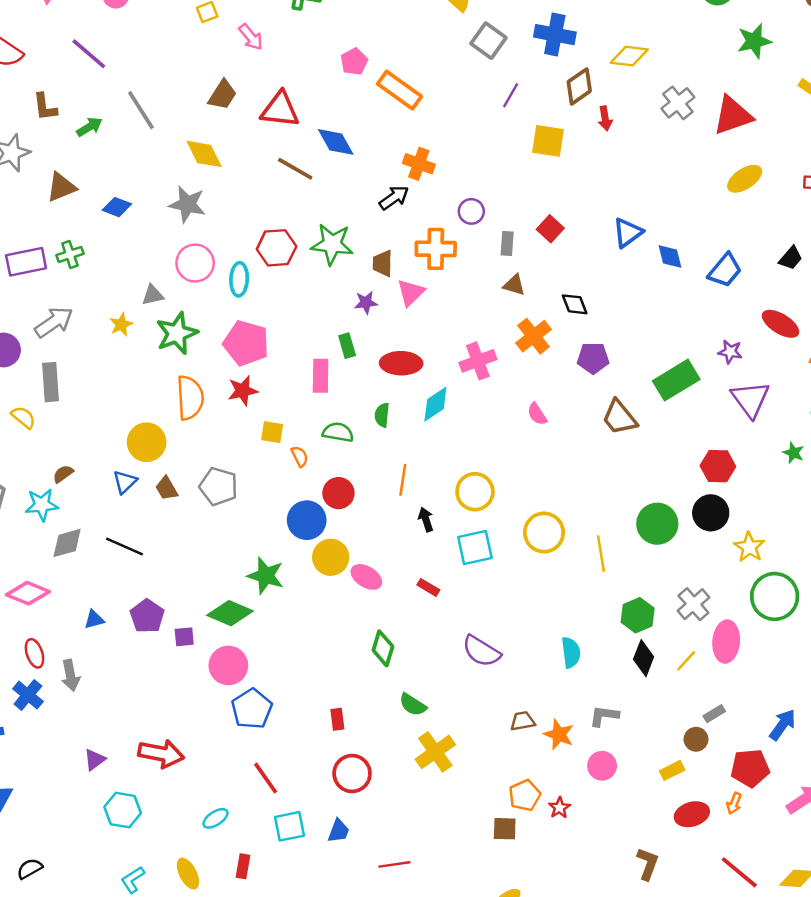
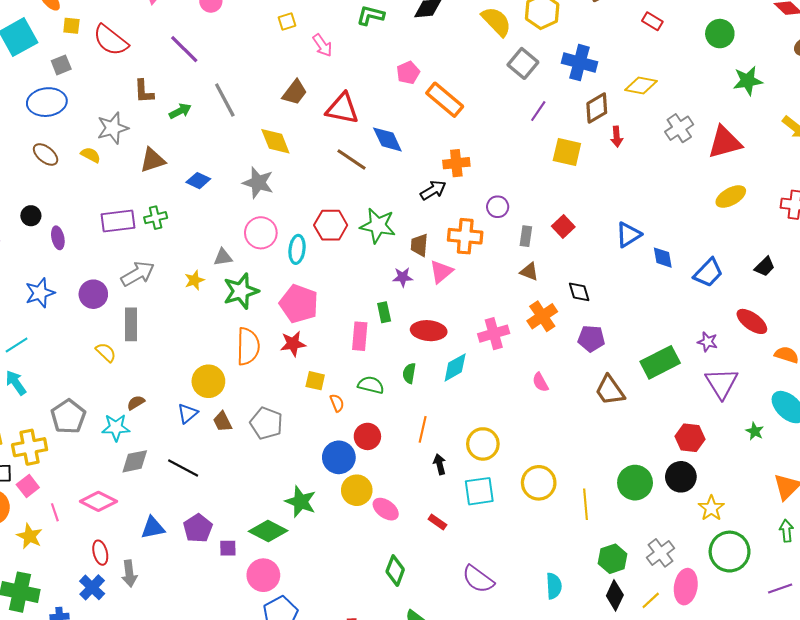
orange cross: (419, 164) -> (456, 163), turned -30
blue triangle: (94, 619) -> (153, 528), size x1.4

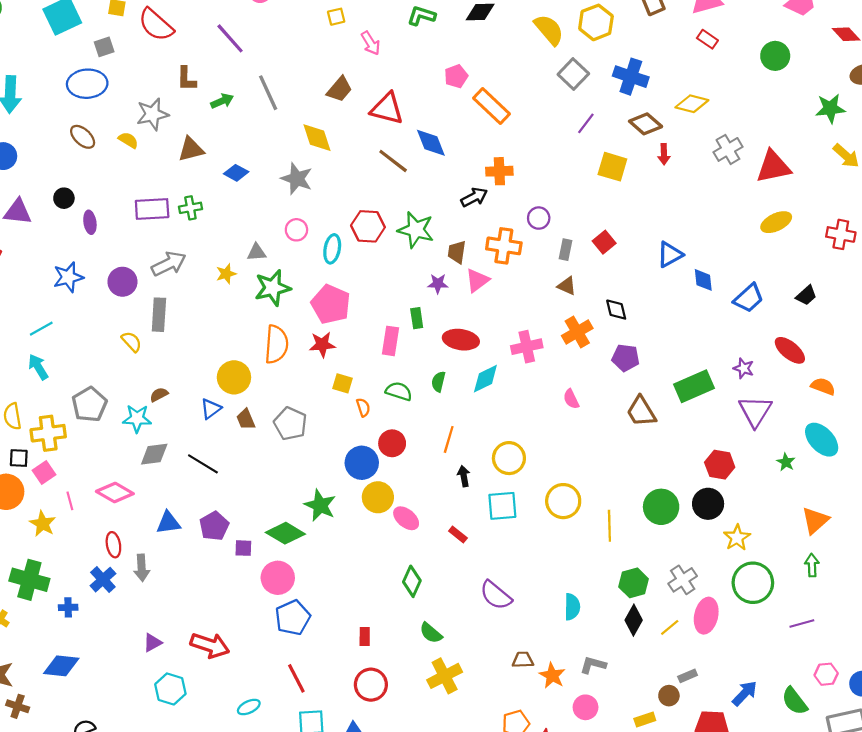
green star: (748, 81) -> (830, 108), moved
brown diamond: (597, 108) -> (646, 124), turned 68
pink circle: (261, 233) -> (296, 230), size x0.7

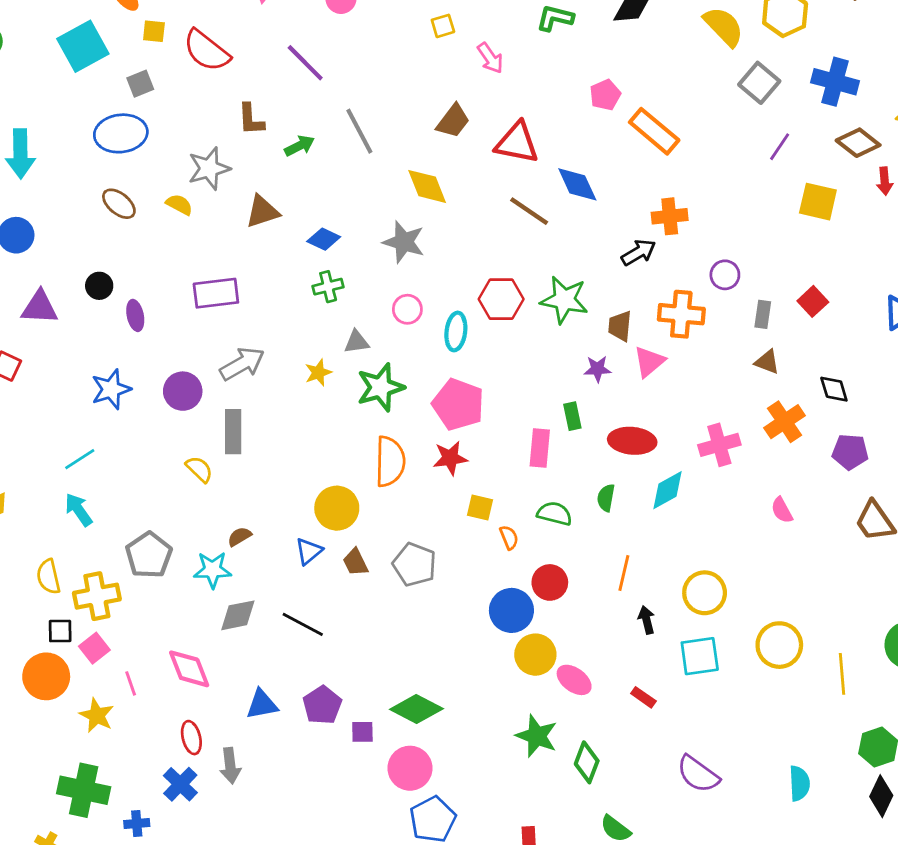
green cross: (190, 208) -> (328, 287), moved
pink diamond: (115, 493) -> (189, 669), turned 42
green star: (320, 505) -> (537, 736), moved

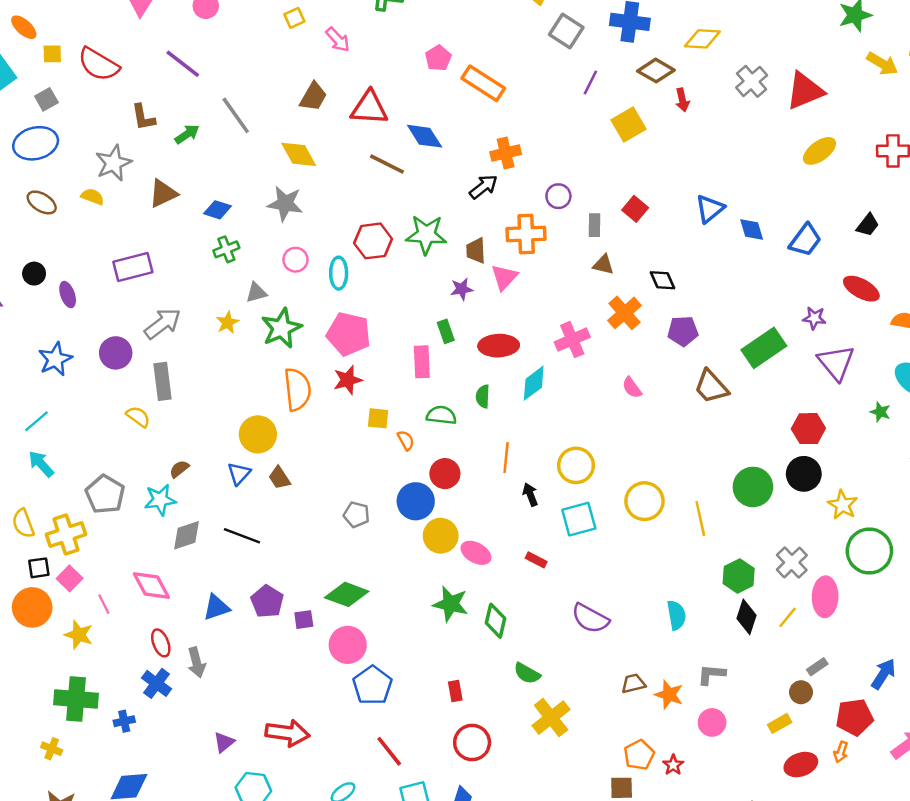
yellow square: (818, 202) -> (629, 124), turned -36
gray pentagon: (414, 565) -> (356, 515), moved, size x0.7

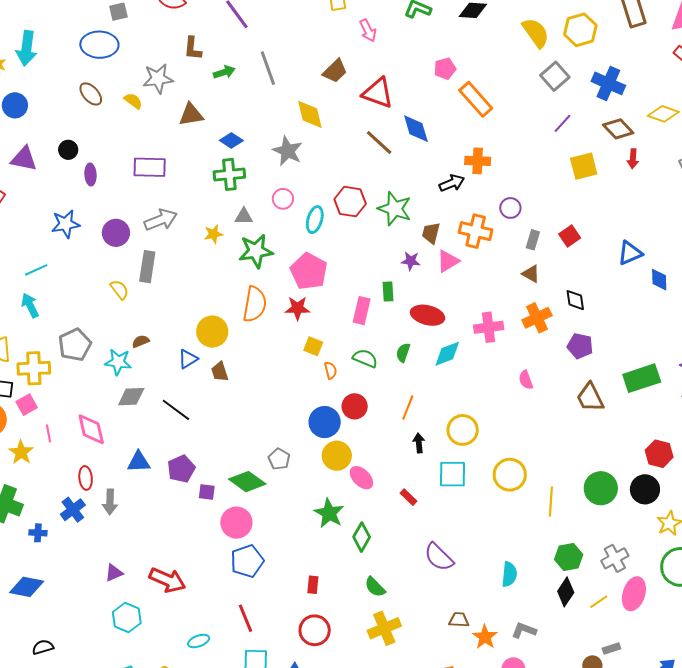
green cross: (226, 249) -> (229, 174), size x1.4
gray pentagon: (356, 515) -> (279, 459), moved

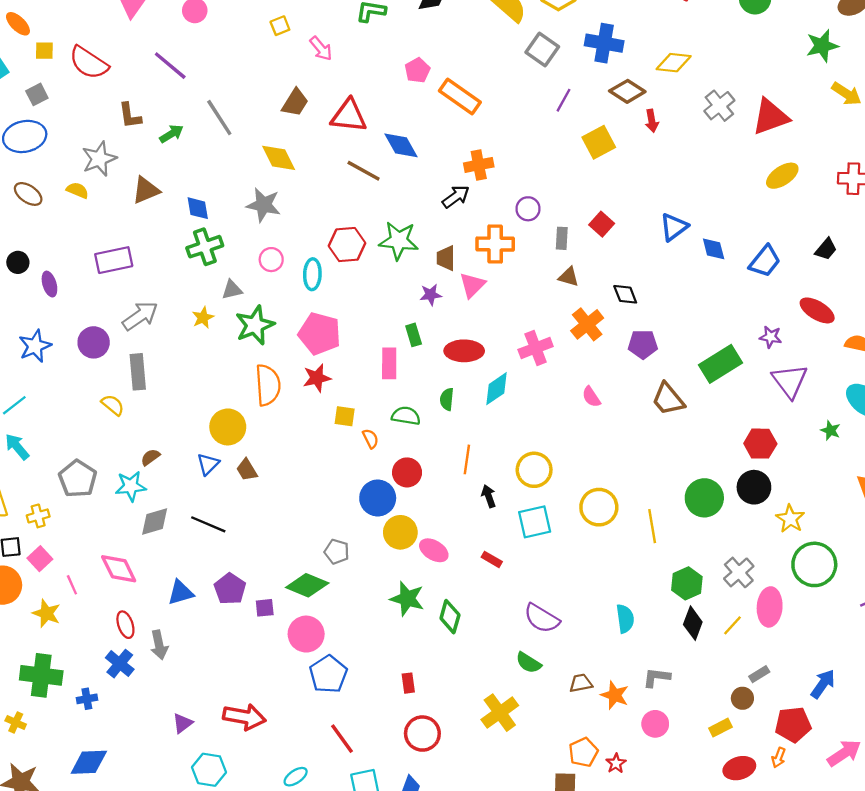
blue diamond: (231, 140) -> (198, 208), turned 60
yellow cross: (34, 368) -> (38, 516), size x0.6
green semicircle: (375, 587) -> (529, 663), moved

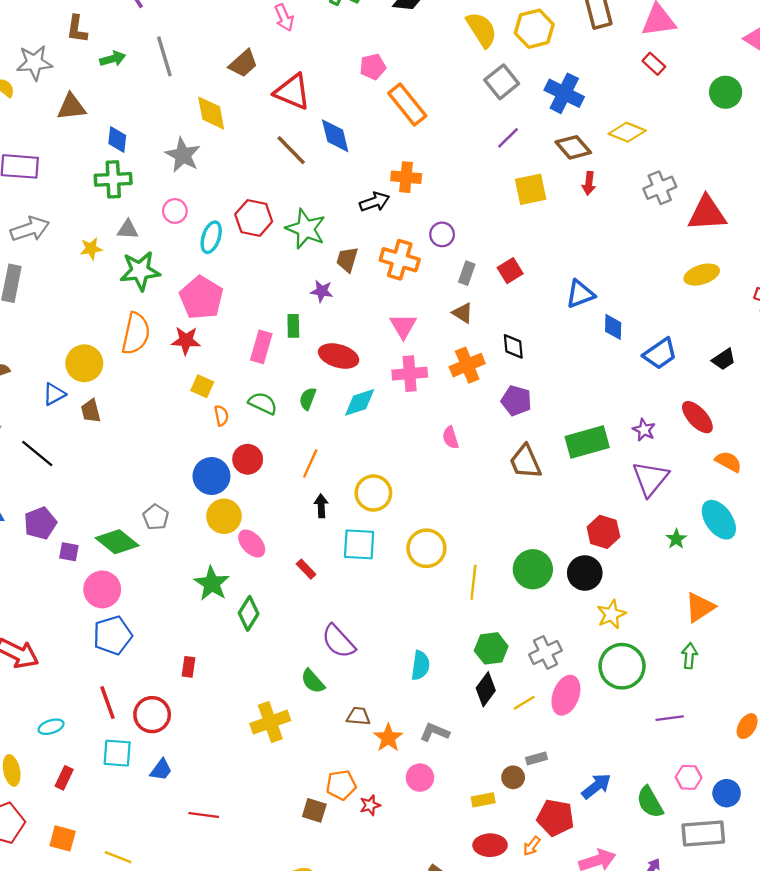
pink triangle: (472, 285) -> (403, 326), moved, turned -32
red circle: (422, 734) -> (152, 715), moved

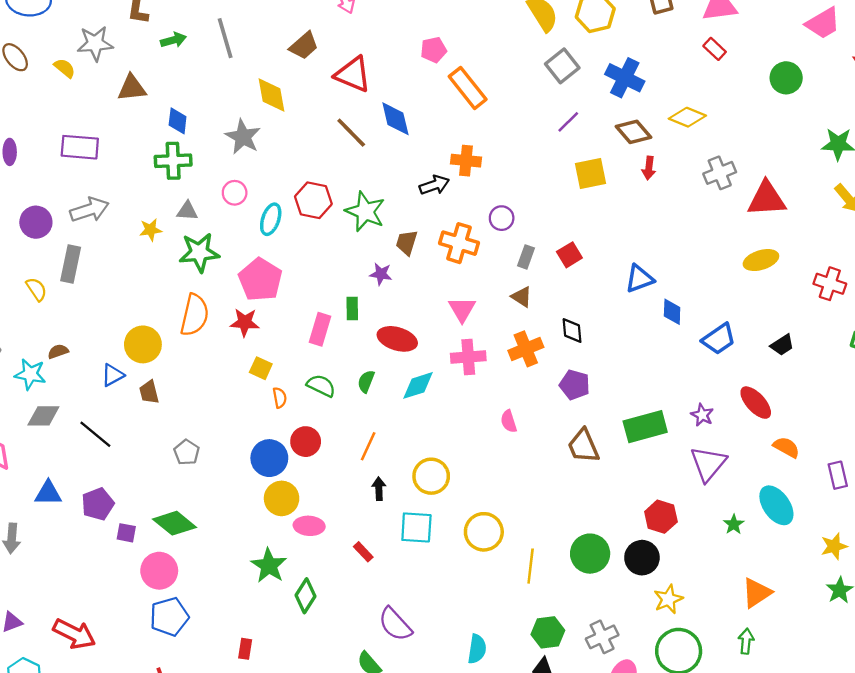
gray pentagon: (156, 517) -> (187, 452), moved
pink ellipse: (252, 544) -> (309, 526), turned -44

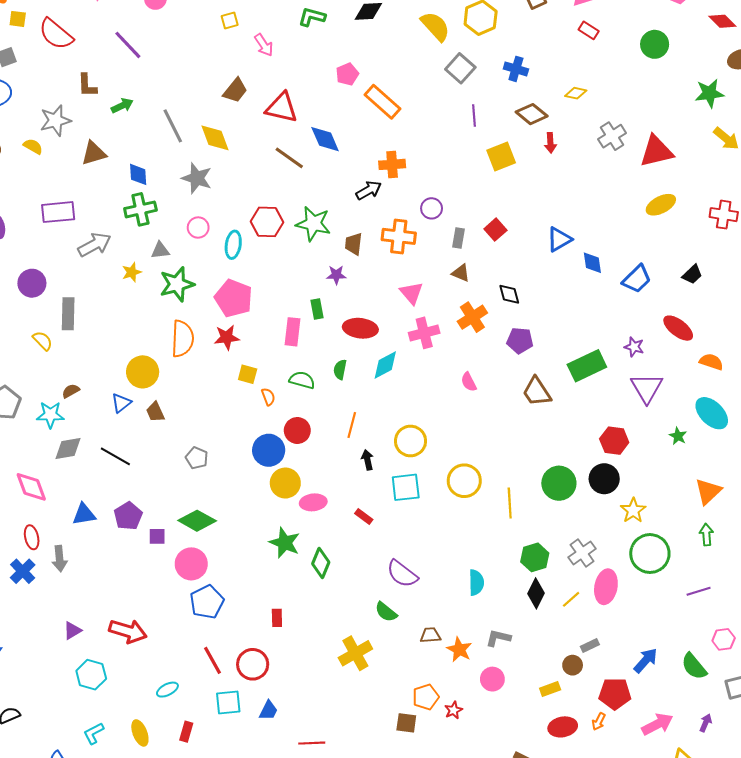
gray line: (225, 38) -> (173, 126), moved
blue cross: (625, 78) -> (516, 69), size x0.7
yellow diamond: (687, 117) -> (576, 93), size x0.7
purple line: (568, 122) -> (474, 116), turned -40
gray arrow: (89, 210) -> (94, 245), moved

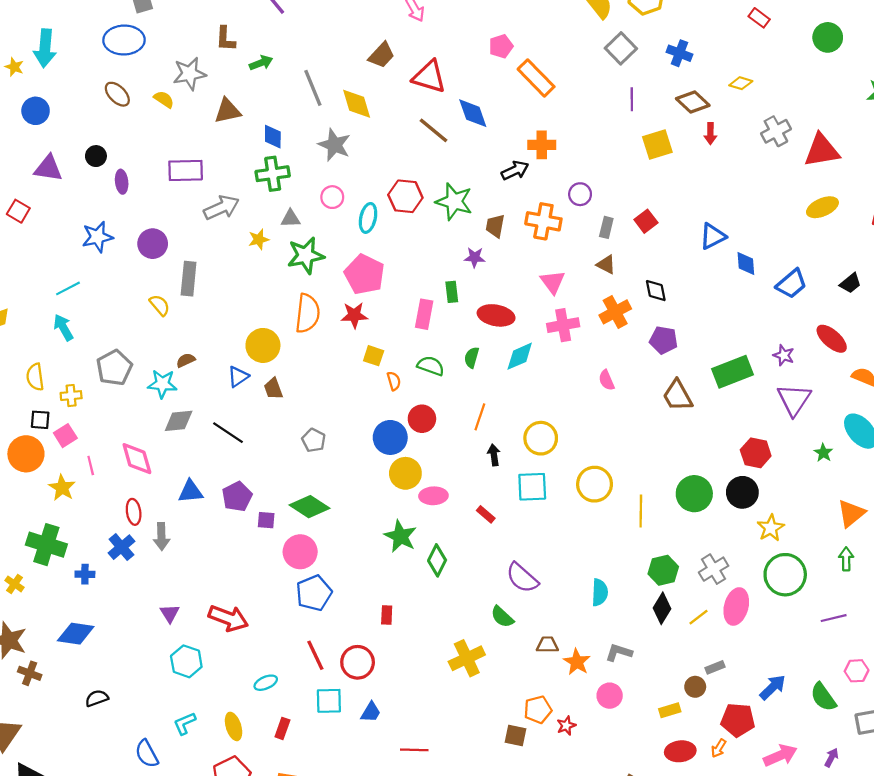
purple triangle: (72, 631) -> (170, 613), turned -36

